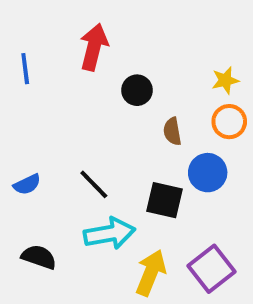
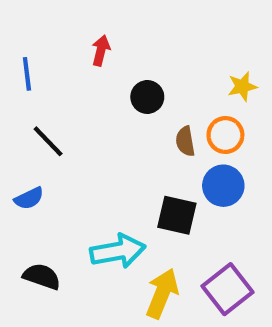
red arrow: (94, 47) -> (101, 51), size x0.6
orange circle: (229, 122) -> (225, 135), moved
black line: (94, 184) -> (48, 141), moved

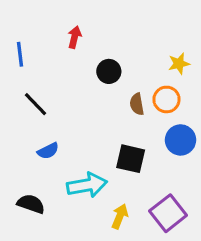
blue circle: (223, 186) -> (181, 140), moved
blue semicircle: (29, 198) -> (48, 151), moved
yellow arrow: (162, 293) -> (120, 216), size x0.7

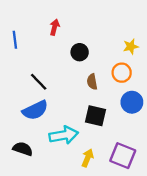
black line: (36, 104) -> (39, 82), moved
brown semicircle: (137, 104) -> (92, 82), moved
blue semicircle: (48, 151) -> (35, 110), size x1.6
purple square: (168, 213) -> (123, 156), turned -30

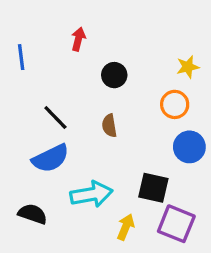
brown semicircle: (92, 82) -> (109, 126), moved
black square: (95, 116) -> (153, 188), moved

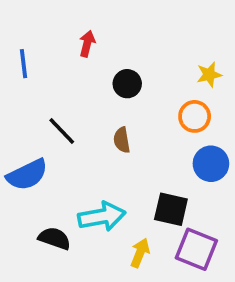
blue semicircle: (51, 158) -> (27, 175), moved
black semicircle: (33, 214) -> (54, 238), moved

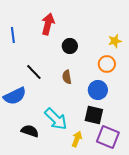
red arrow: (87, 44) -> (48, 24), size x1.5
blue circle: (211, 164) -> (98, 90), moved
cyan arrow: (102, 217) -> (56, 119), turned 55

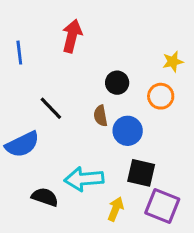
black circle: (70, 46) -> (117, 83), moved
blue circle: (98, 90) -> (128, 131), moved
cyan arrow: (56, 119) -> (84, 179), turned 130

